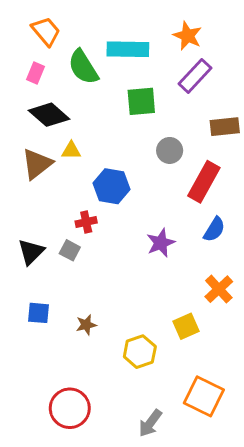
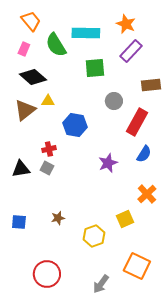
red cross: (86, 222) -> (49, 149), moved
black triangle: (31, 252) -> (21, 169), turned 36
blue square: (38, 313) -> (19, 222), moved

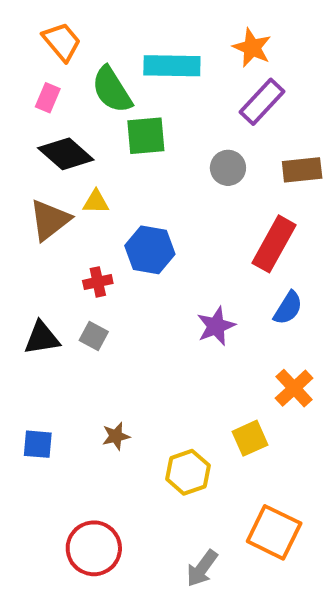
green square: (95, 68) -> (146, 136), moved
gray circle: (114, 101) -> (228, 168), moved
red cross: (49, 149) -> (98, 282), moved

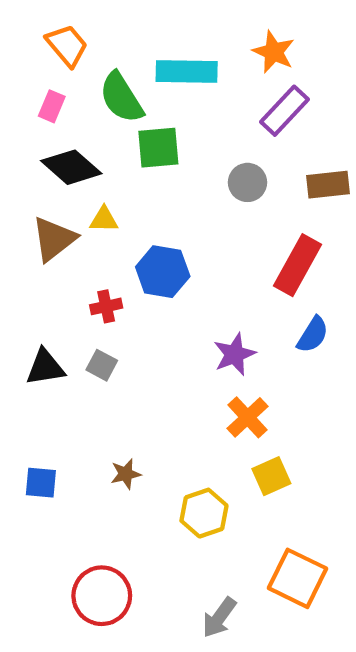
orange cross: (294, 388) -> (248, 417), moved

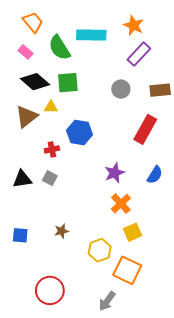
pink rectangle: (52, 106) -> (25, 52), turned -72
green square: (158, 148) -> (68, 83), moved
blue semicircle: (313, 335) -> (155, 175), moved
orange square: (298, 578) -> (127, 270), moved

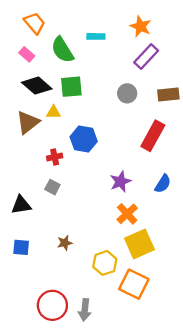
cyan rectangle: (91, 35) -> (96, 36), size x0.6
black triangle: (22, 179) -> (21, 205), moved
yellow square: (133, 232) -> (139, 244), size x1.5
gray arrow: (107, 301) -> (85, 310), moved, turned -30

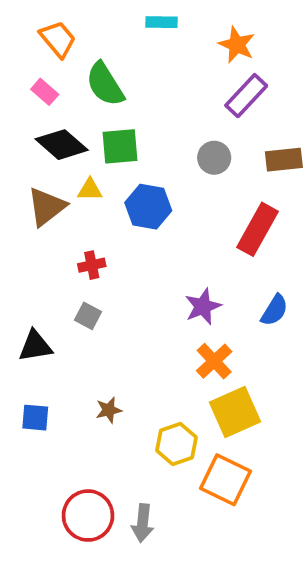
cyan rectangle: (96, 36) -> (161, 22), moved
blue hexagon: (84, 139) -> (148, 207), moved

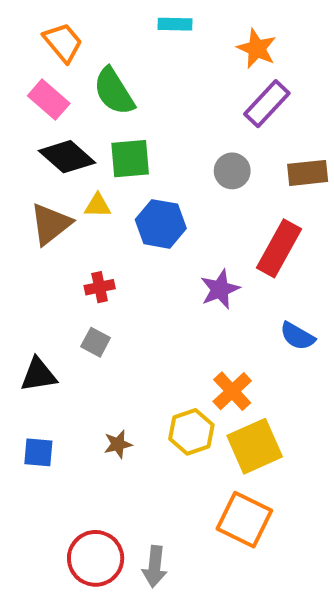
pink rectangle: (45, 92) -> (49, 100), size x1.4
purple star: (203, 306) -> (220, 289), moved
blue semicircle: (274, 310) -> (297, 336), turned 88
yellow hexagon: (177, 444) -> (191, 432), moved

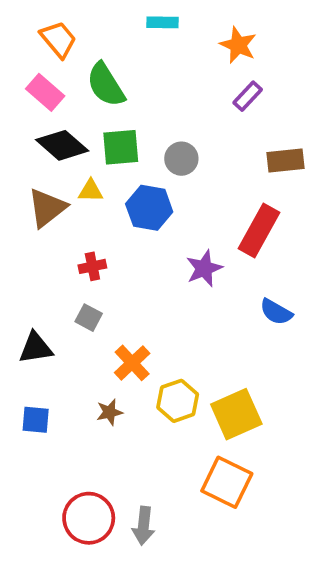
purple rectangle: (267, 104) -> (248, 96), size x0.7
gray circle: (232, 171) -> (181, 159), moved
orange cross: (232, 391) -> (132, 363), moved

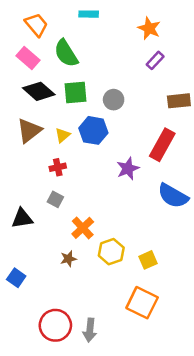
cyan rectangle: (162, 22) -> (89, 14), moved
yellow triangle: (91, 191) -> (62, 135), moved, turned -42
blue semicircle: (276, 312) -> (173, 196), size x1.5
yellow square: (236, 414) -> (148, 260), size x0.6
blue square: (36, 420) -> (16, 278), moved, turned 30

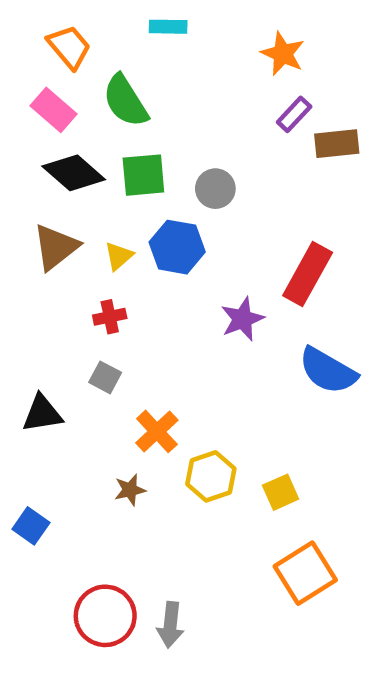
brown rectangle: (179, 101) -> (337, 144), moved
orange square: (142, 303) -> (305, 573), moved, turned 32

